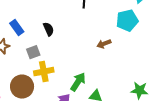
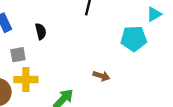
brown arrow: (104, 44) -> (101, 76), moved, turned -152

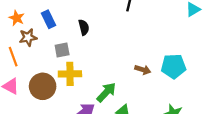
cyan pentagon: (134, 39) -> (174, 66), moved

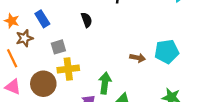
black semicircle: (84, 27) -> (87, 20), moved
green arrow: (106, 92) -> (105, 83), turned -30

